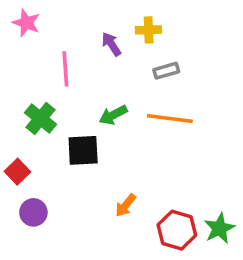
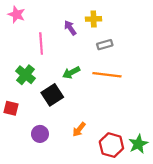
black square: (83, 150) -> (52, 95), turned -30
red square: (17, 172) -> (11, 108), turned -32
purple circle: (33, 212) -> (40, 134), moved

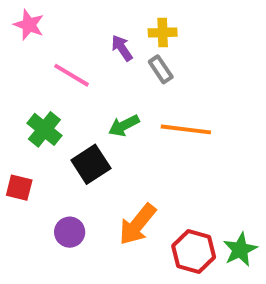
pink line: (41, 43) -> (72, 75), turned -55
gray rectangle: (105, 45) -> (161, 69), moved, turned 72
orange arrow: (79, 129) -> (137, 224), size x1.6

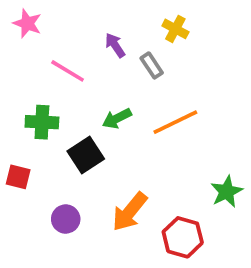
yellow cross: (163, 33) -> (175, 29), moved, turned 30
green cross: (44, 129) -> (42, 122), turned -36
orange line: (186, 129) -> (175, 122), turned -33
green star: (240, 250) -> (227, 192), moved

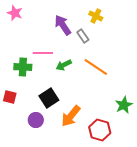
purple arrow: (115, 45) -> (63, 25), size x1.5
pink line: (68, 71) -> (43, 53), moved, turned -30
orange line: (175, 122) -> (96, 67), turned 60
black square: (86, 155) -> (49, 98), moved

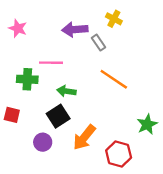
pink star: (15, 13) -> (18, 28), moved
purple arrow: (63, 25) -> (75, 29), turned -60
green arrow: (64, 65) -> (66, 91), moved, turned 35

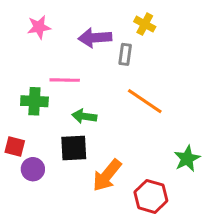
pink star: (18, 28) -> (39, 27), moved, turned -30
gray rectangle: (98, 43) -> (125, 54), turned 42
black square: (58, 116) -> (74, 148), turned 30
purple circle: (43, 142) -> (33, 169), moved

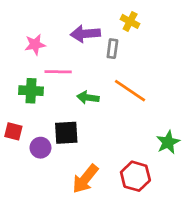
pink star: (39, 27) -> (35, 45), moved
green arrow: (84, 116) -> (88, 97), moved
purple circle: (33, 169) -> (40, 148), moved
orange arrow: (107, 175) -> (85, 179), moved

